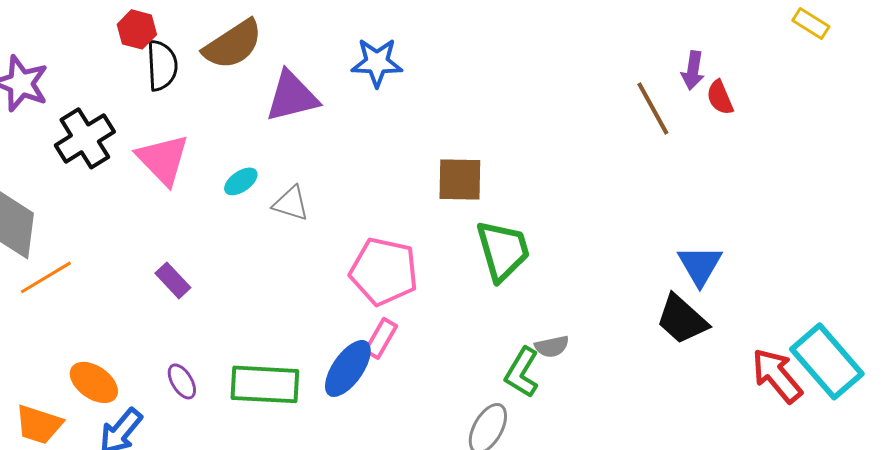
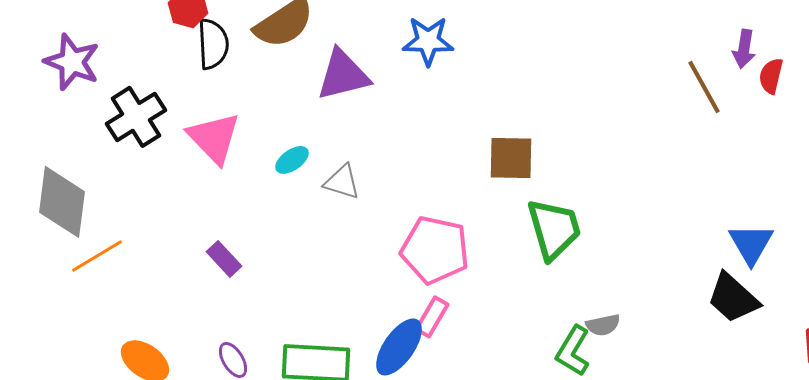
red semicircle: (720, 97) -> (771, 76), turned 36

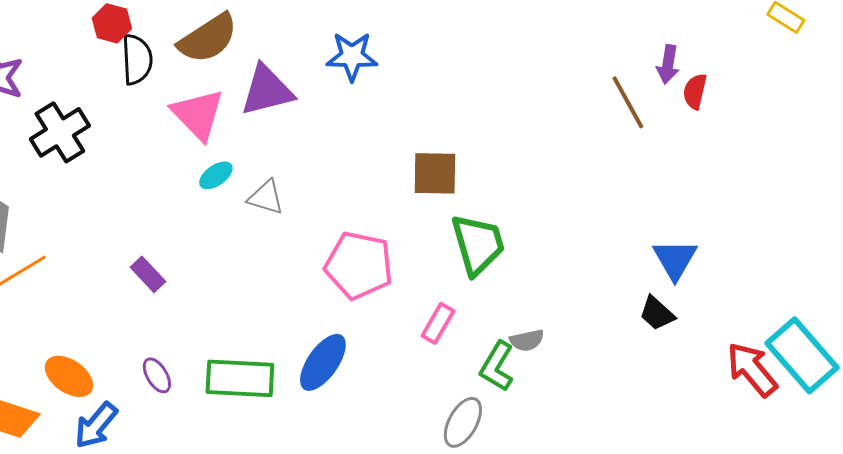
pink triangle: (214, 138) -> (198, 114), moved
black trapezoid: (733, 298) -> (657, 313), size x0.7
pink rectangle: (432, 317) -> (438, 323), moved

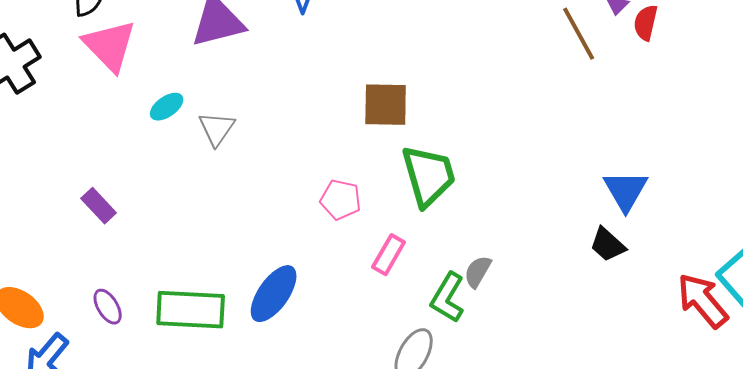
pink triangle: (198, 114) -> (110, 46), moved
gray triangle: (266, 197) -> (217, 129), turned 48
pink pentagon: (359, 265) -> (341, 200), moved, size x0.6
gray semicircle: (527, 340) -> (478, 272), turned 132

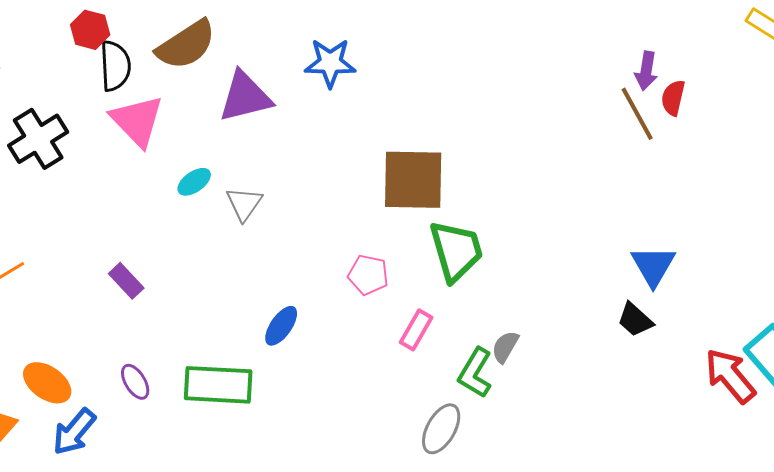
brown line: (579, 34) -> (637, 114), moved
brown square: (386, 105) -> (413, 180), size x1.4
blue ellipse: (274, 294) -> (281, 326), moved, size x0.7

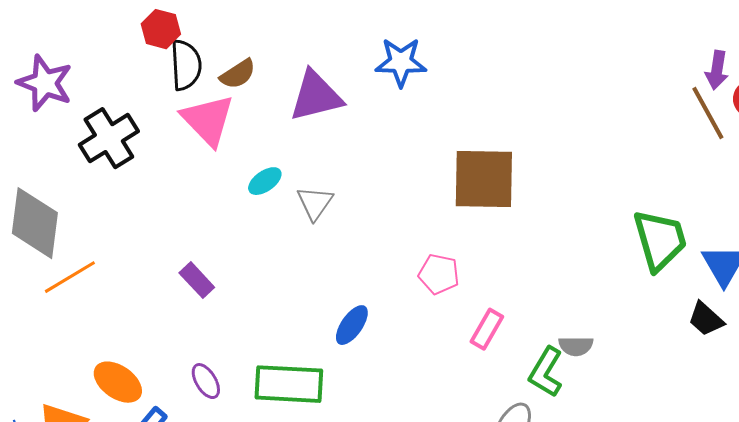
brown semicircle: (186, 45) -> (238, 74), moved, size x0.6
green trapezoid: (456, 251) -> (660, 240), moved
gray semicircle: (505, 347) -> (576, 346), turned -120

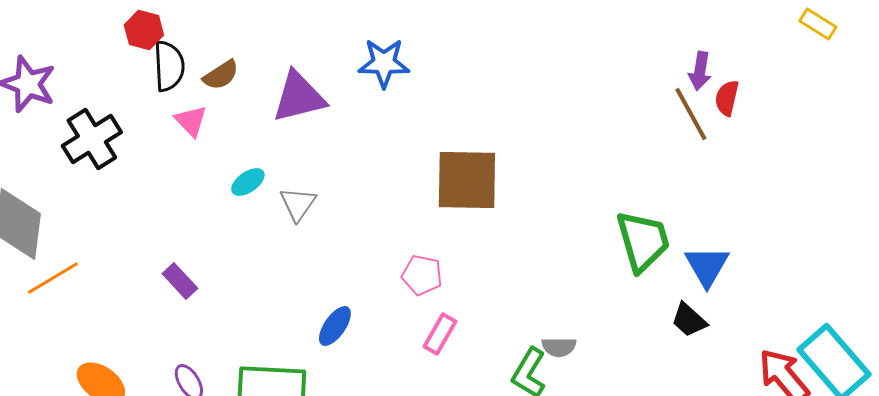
pink triangle: (208, 120) -> (191, 121), size x0.6
pink rectangle: (487, 329) -> (440, 334), moved

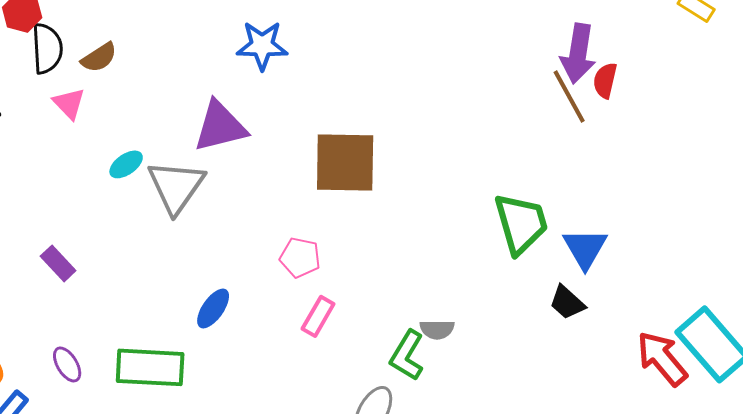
purple arrow: (700, 71) -> (578, 53), size x1.5
purple triangle: (299, 97) -> (220, 126), moved
gray triangle: (298, 204) -> (176, 186), size x1.6

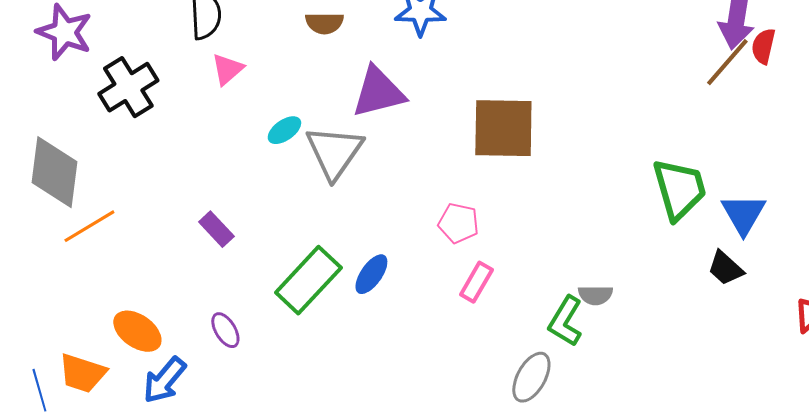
brown semicircle: (99, 57) -> (324, 23), moved, turned 33
brown line: (569, 96) -> (727, 62), turned 70
pink triangle: (69, 103) -> (227, 69), turned 33
green rectangle: (150, 367) -> (308, 280), moved, turned -50

